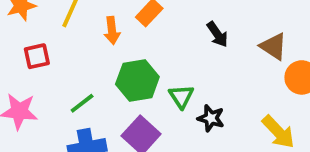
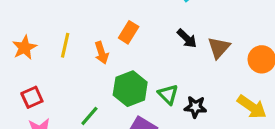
brown triangle: (273, 46) -> (219, 48), moved, turned 50
red square: (37, 56) -> (32, 97), moved

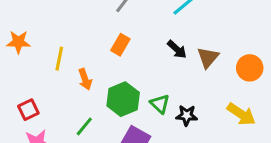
orange star: (24, 48) -> (18, 42), moved, turned 30
orange arrow: (102, 53) -> (85, 79), moved

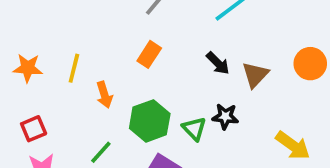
orange star: (18, 42) -> (28, 68), moved
orange circle: (250, 68) -> (310, 64), moved
black star: (187, 115) -> (225, 116), moved

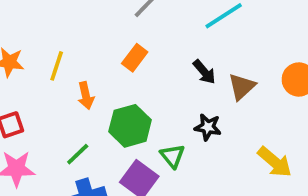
green triangle: (194, 129) -> (172, 156), moved

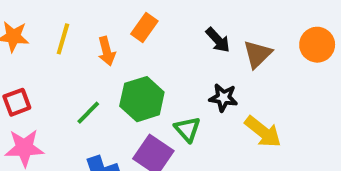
orange arrow: (86, 96) -> (107, 51), moved
green line: (78, 154) -> (88, 113), moved
yellow arrow: (275, 162) -> (263, 132), moved

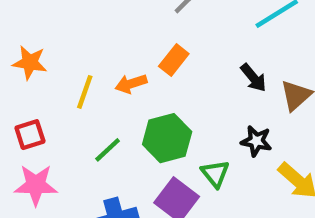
yellow line: (63, 39) -> (85, 92), moved
orange arrow: (107, 51) -> (131, 84), turned 84

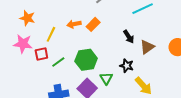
orange arrow: (131, 84) -> (74, 24), moved
red square: (30, 135) -> (41, 54), moved
pink star: (36, 185) -> (23, 44), moved

